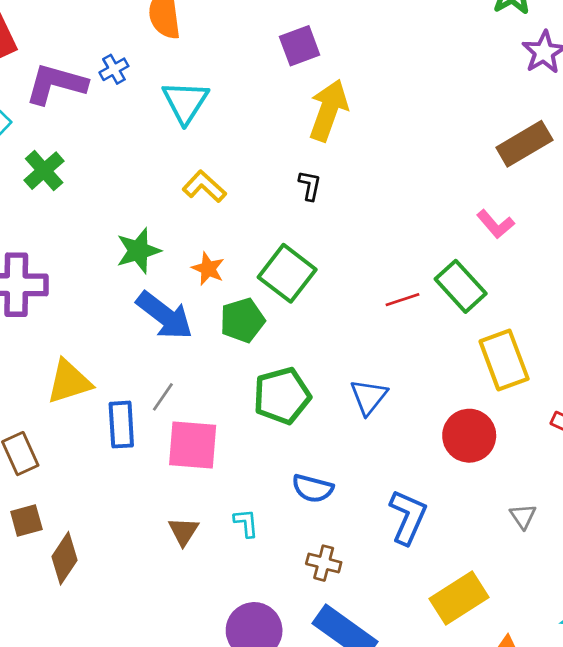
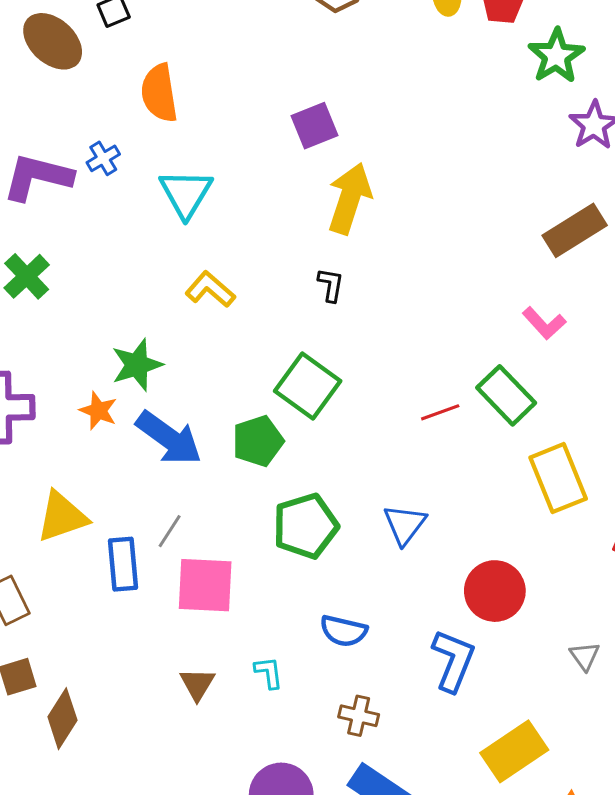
orange star: (208, 269) -> (98, 411), moved
red circle: (469, 436) -> (495, 591), moved

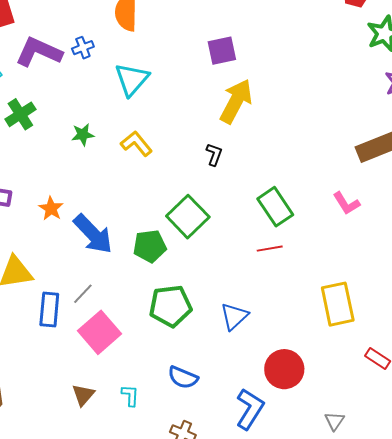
green star: (137, 365) -> (83, 135), moved, size x0.7
green rectangle: (506, 395) -> (275, 207), moved
pink square: (205, 585) -> (99, 332), turned 36

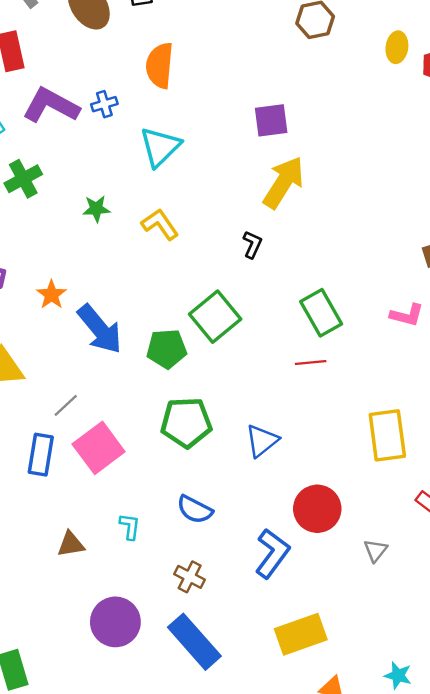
pink L-shape: (346, 203) -> (407, 315), turned -48
gray line: (83, 294) -> (66, 405), moved
blue rectangle: (49, 309) -> (41, 455), moved
brown triangle: (83, 395) -> (71, 544), moved, turned 35
gray triangle: (334, 421) -> (376, 550), moved

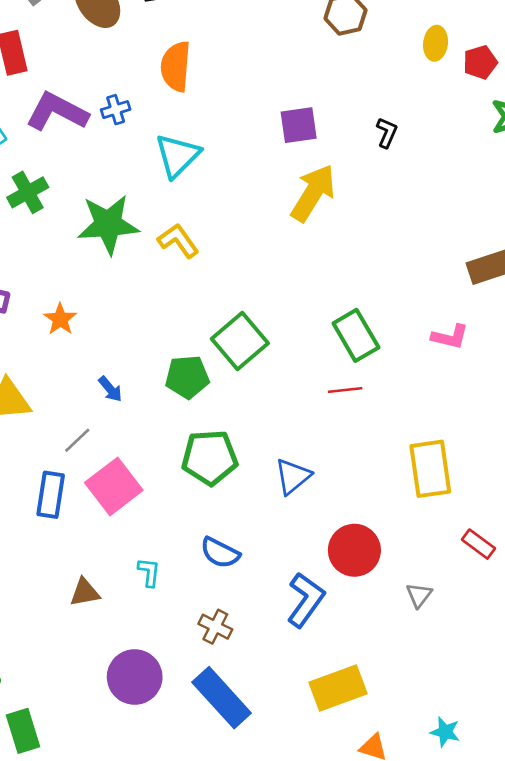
green star: (96, 209) -> (108, 224), size x2.0
black L-shape: (252, 244) -> (387, 133), moved
blue arrow: (100, 329) -> (110, 389), moved, size x0.5

